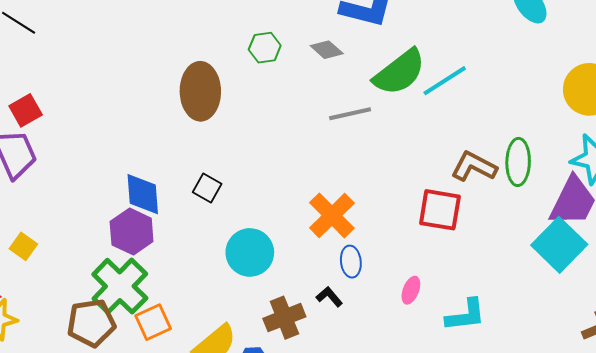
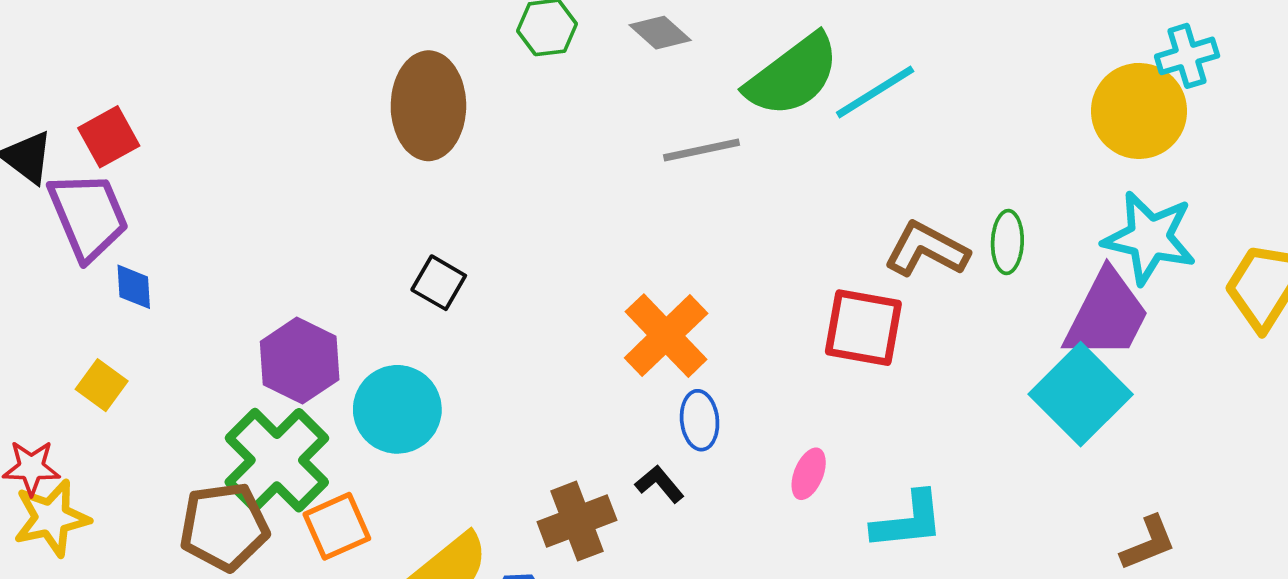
green ellipse: (518, 162) -> (1007, 242), size x0.7
blue diamond: (143, 194) -> (134, 287), moved, size x0.6
cyan circle: (250, 252) -> (397, 409), moved

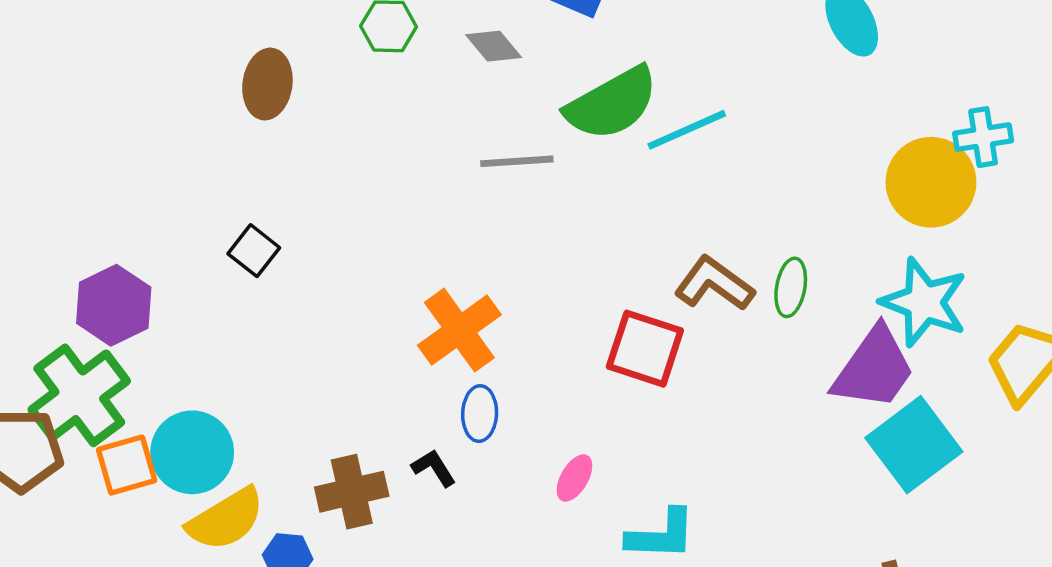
brown ellipse: (428, 106) -> (267, 84), size x0.7
cyan square: (1081, 394) -> (914, 445), moved
cyan circle: (397, 409) -> (192, 452), moved

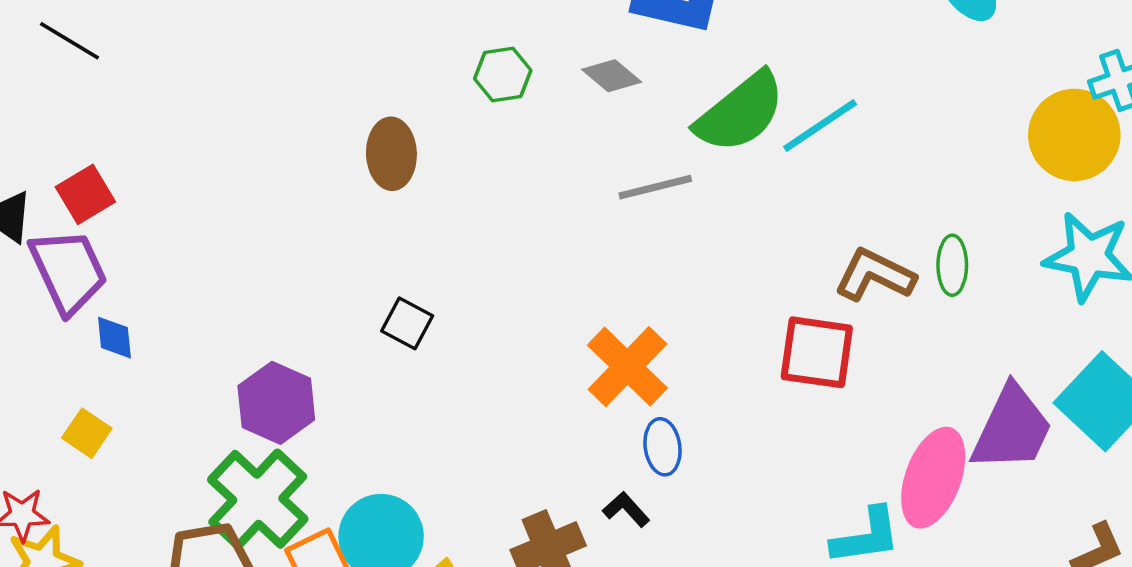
purple trapezoid: (874, 368) -> (1012, 428), moved
pink ellipse: (574, 478) -> (933, 478), moved, size x2.0

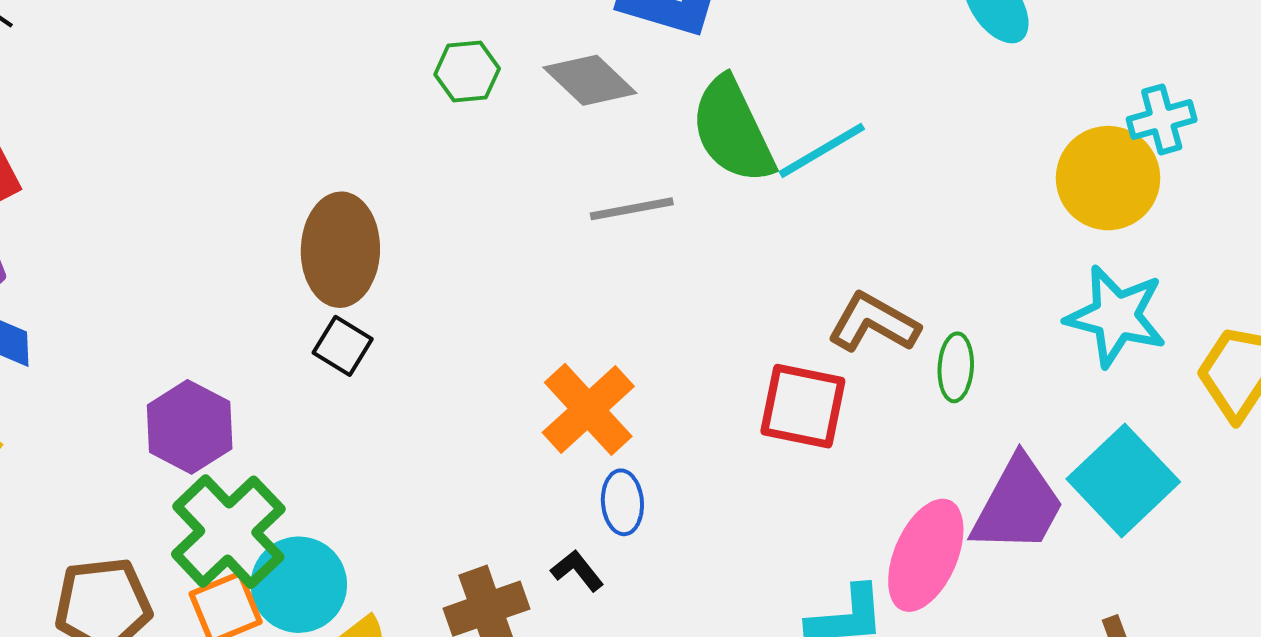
gray diamond: (612, 76) -> (590, 80), size x1.4
green semicircle: (740, 112) -> (733, 130), turned 100
brown ellipse: (391, 154) -> (340, 250), moved, size x1.4
green ellipse: (952, 265) -> (956, 367), moved
green cross: (258, 499) -> (228, 532), moved

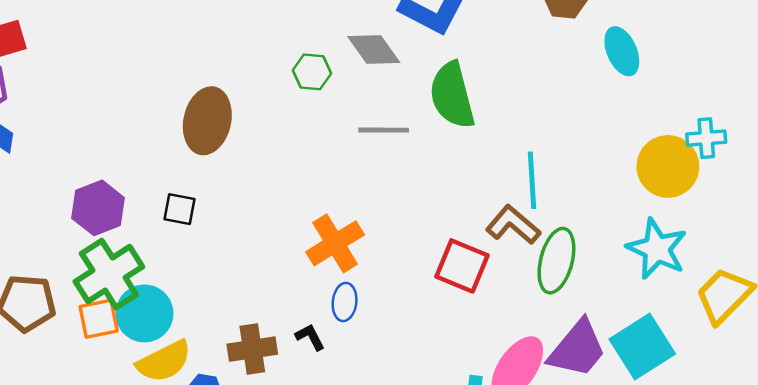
green hexagon: (467, 72) -> (312, 72), moved
cyan line: (822, 150) -> (532, 180), moved, turned -74
black square: (343, 346) -> (179, 209), moved, turned -32
green ellipse: (956, 367) -> (556, 261), size x1.6

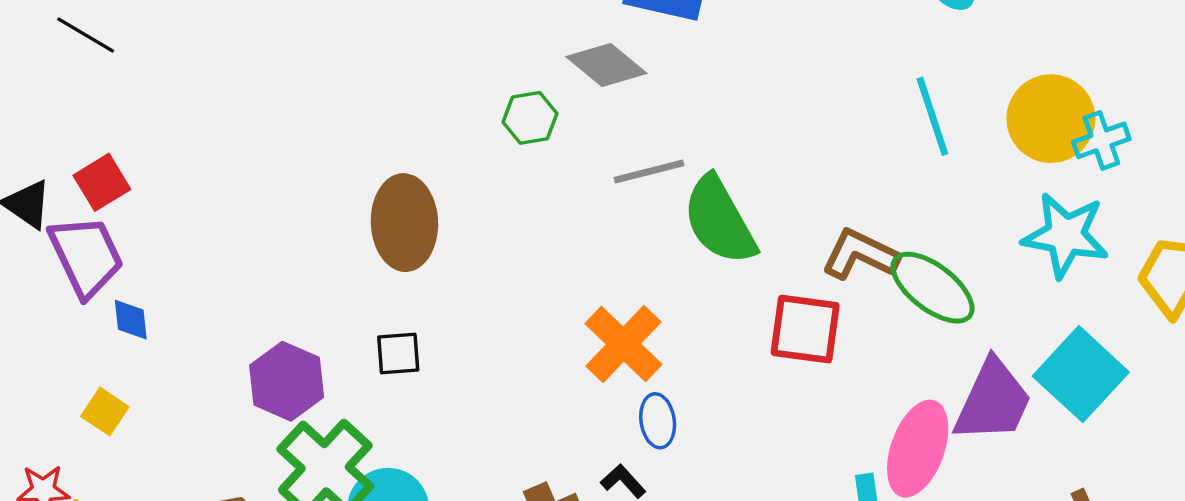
green semicircle: (452, 95) -> (719, 220), moved
cyan cross: (706, 138) -> (1101, 140), moved
cyan line: (532, 180) -> (932, 116), moved
green ellipse: (556, 261) -> (932, 288), turned -52

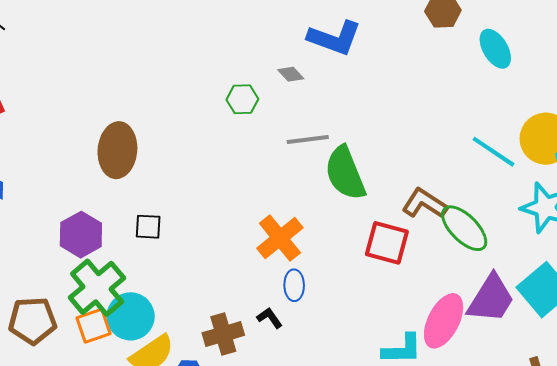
gray diamond: (606, 65) -> (291, 74), size x0.6
cyan line: (932, 116) -> (493, 152), moved, turned -45
brown ellipse: (404, 223) -> (117, 150), moved

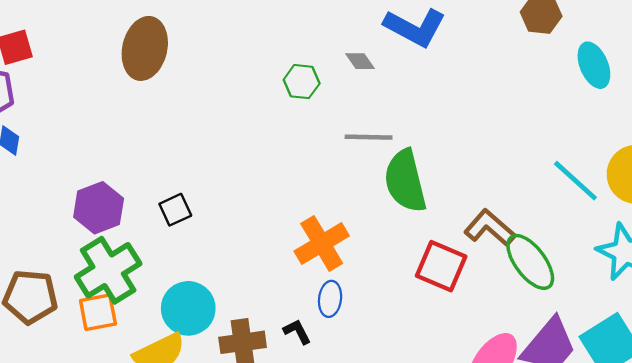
brown ellipse: (117, 150) -> (145, 48), moved
black square: (148, 227) -> (175, 210), turned -36
cyan circle: (131, 316) -> (188, 308), moved

